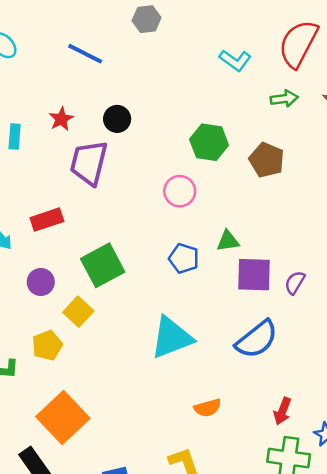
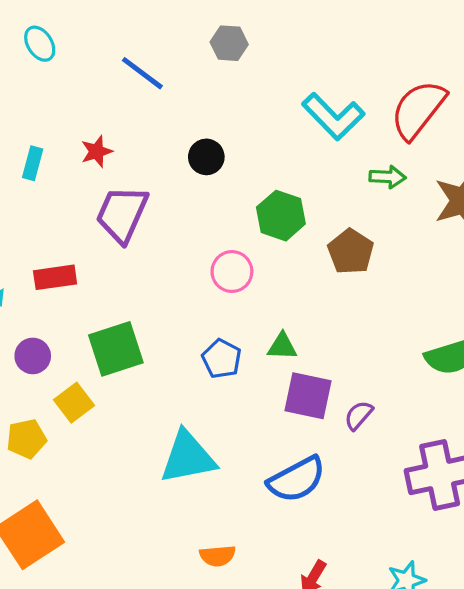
cyan L-shape: (235, 60) -> (333, 116), size x1.5
black circle: (117, 119) -> (206, 157), moved

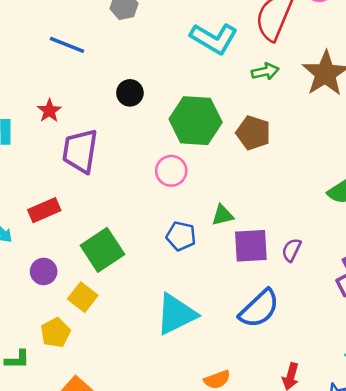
green hexagon: (281, 216) -> (196, 121), size x1.4

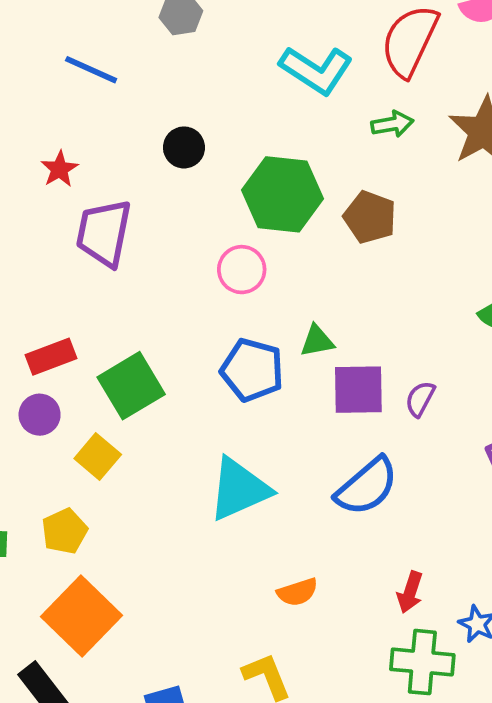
red rectangle: (44, 210) -> (51, 357), moved
blue pentagon: (181, 236) -> (252, 370), size x1.4
yellow pentagon: (55, 333) -> (64, 531), moved

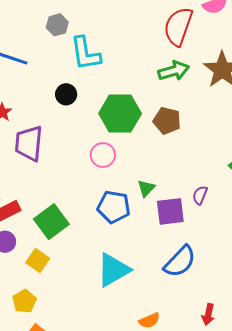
cyan L-shape: (316, 70) -> (85, 53), moved, turned 54
green arrow: (392, 124) -> (174, 71), size x1.4
green triangle: (317, 341) -> (146, 188), turned -30
purple semicircle: (420, 399) -> (200, 195), moved

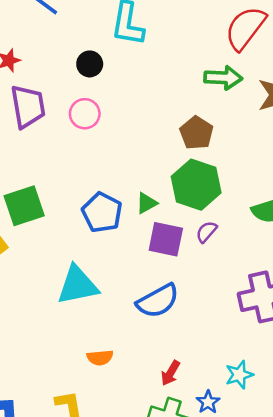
green hexagon: (120, 113) -> (196, 185), moved
purple trapezoid: (29, 143) -> (28, 106), turned 147
pink circle: (103, 155) -> (85, 114), moved

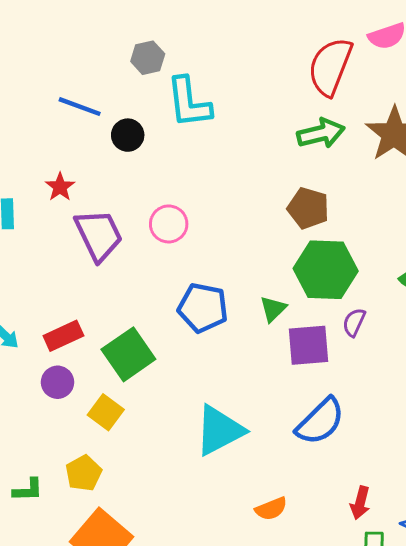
black circle: (90, 64) -> (128, 135), moved
blue pentagon: (102, 212) -> (203, 308), moved

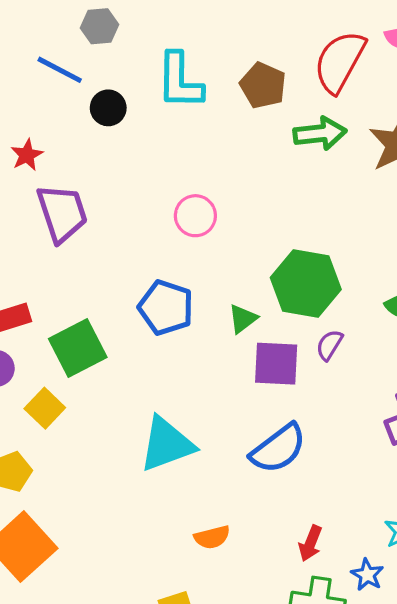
gray hexagon: (148, 58) -> (99, 26), moved
brown pentagon: (308, 208) -> (263, 85), moved
pink circle: (169, 224) -> (195, 216), moved

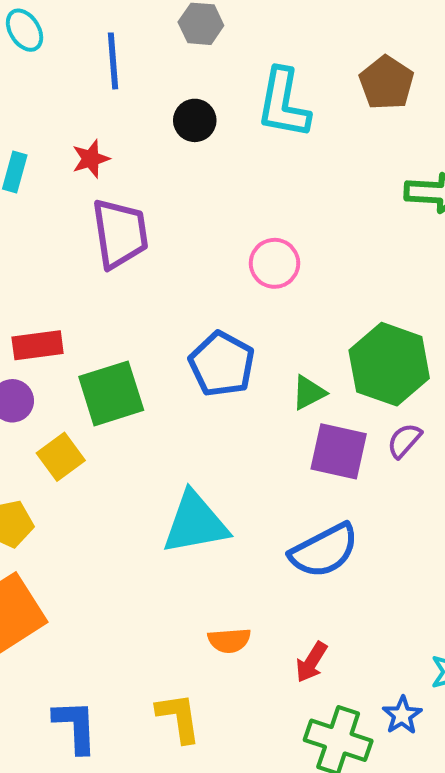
blue line: (60, 70) -> (113, 61), moved, turned 48
brown pentagon: (263, 85) -> (386, 83), moved
red arrow: (310, 543) -> (311, 662), moved

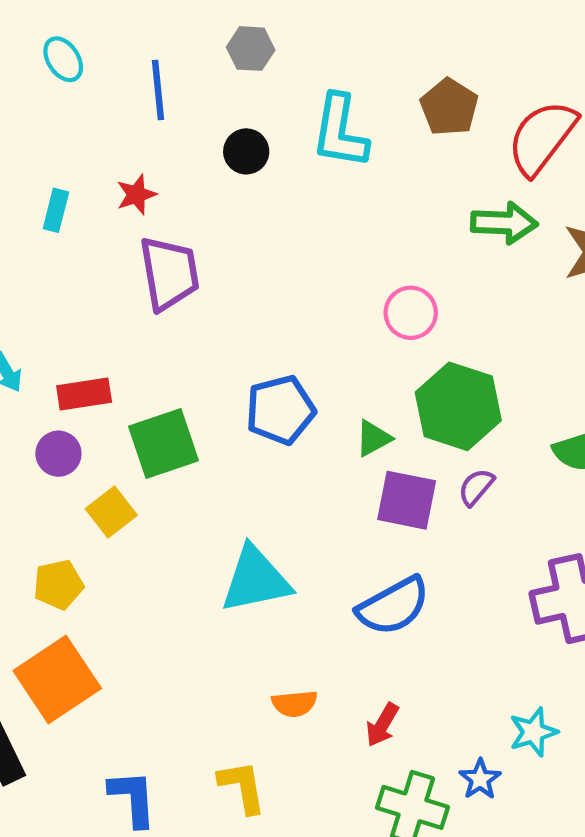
pink circle: (274, 263) -> (411, 313), moved
blue pentagon: (222, 364) -> (280, 410), turned 30

